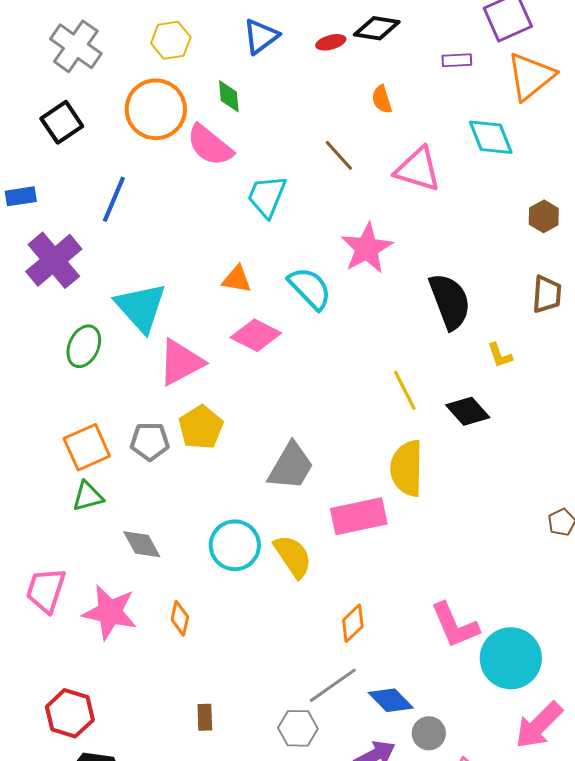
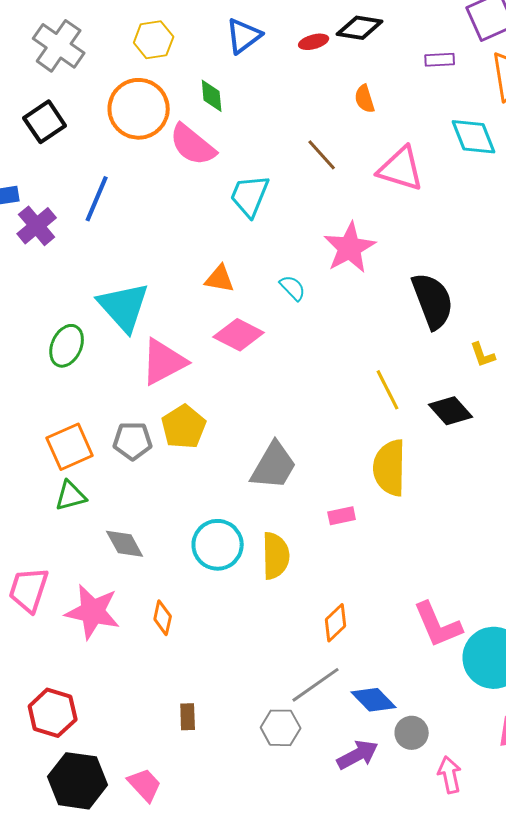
purple cross: (54, 260) -> (37, 226), moved, size x0.7
cyan semicircle: (310, 288) -> (293, 288), size x0.6
pink rectangle: (359, 516) -> (342, 516), size x0.5
yellow semicircle: (293, 556) -> (276, 556), turned 33

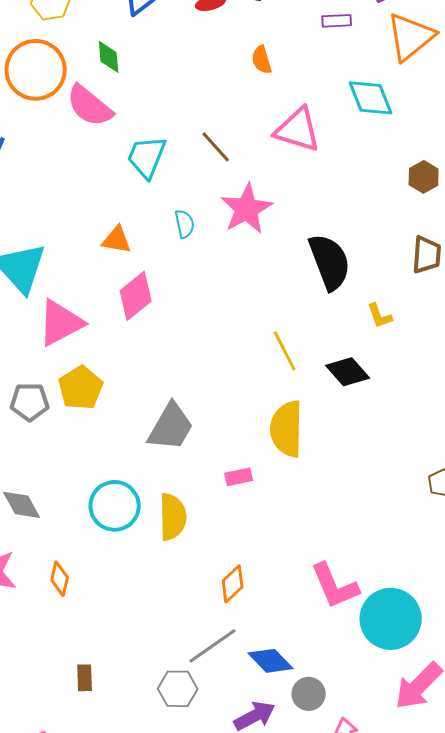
brown line: (322, 155) -> (216, 147), moved
cyan semicircle: (293, 288) -> (185, 224), moved, turned 32
pink diamond: (239, 335) -> (136, 296), turned -66

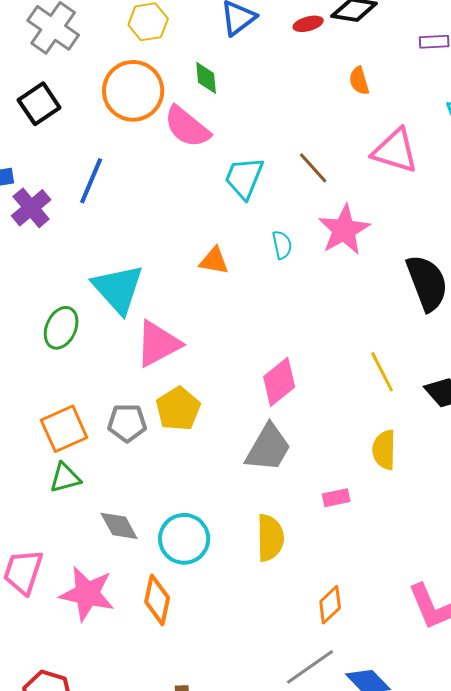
pink diamond: (136, 296) -> (279, 382), moved
yellow semicircle: (287, 429) -> (384, 450), size x0.7
cyan circle: (115, 506) -> (184, 539), moved
orange diamond: (60, 579) -> (157, 600), size x1.4

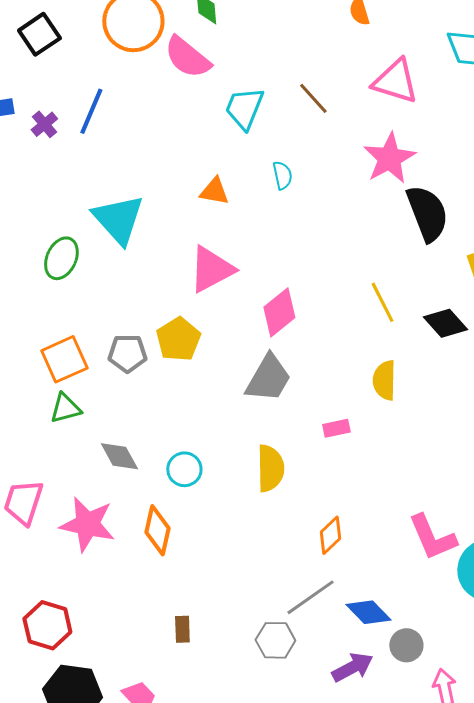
purple cross: (31, 208) -> (44, 124), moved, size x0.7
pink star: (344, 230) -> (389, 158), moved
pink triangle: (158, 344) -> (211, 269), moved
cyan circle: (184, 539) -> (184, 469), size x0.7

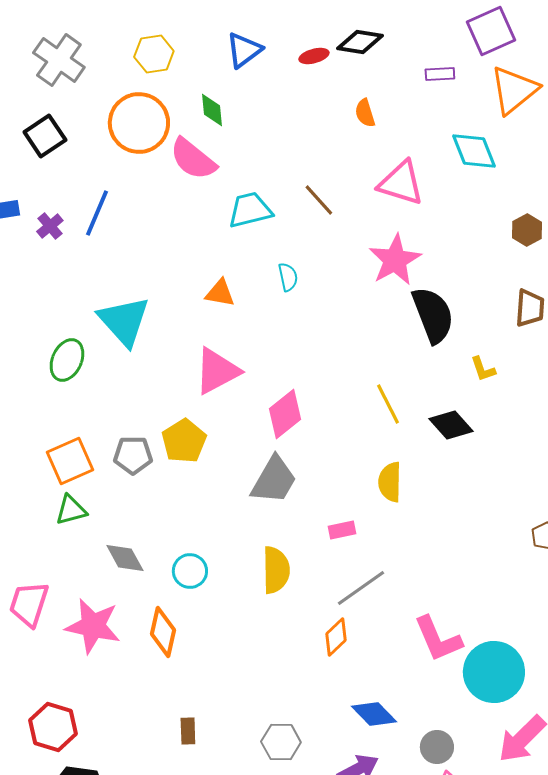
cyan trapezoid: (244, 108) -> (250, 210), turned 54
gray line: (310, 597) -> (361, 588), moved
gray circle: (406, 645) -> (437, 747), moved

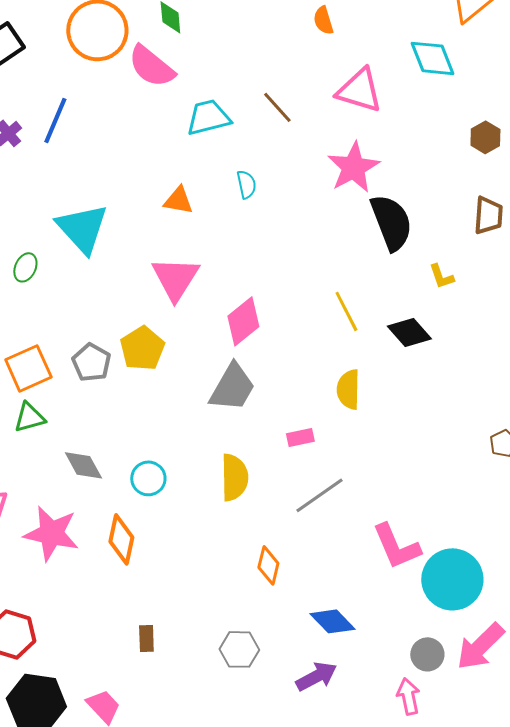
green ellipse: (67, 360) -> (25, 267), size x0.7
pink triangle: (217, 371) -> (175, 278), turned -30
gray pentagon: (133, 455) -> (91, 362), turned 30
orange diamond: (336, 637) -> (268, 565), moved, turned -33
gray circle: (437, 747) -> (427, 654), moved

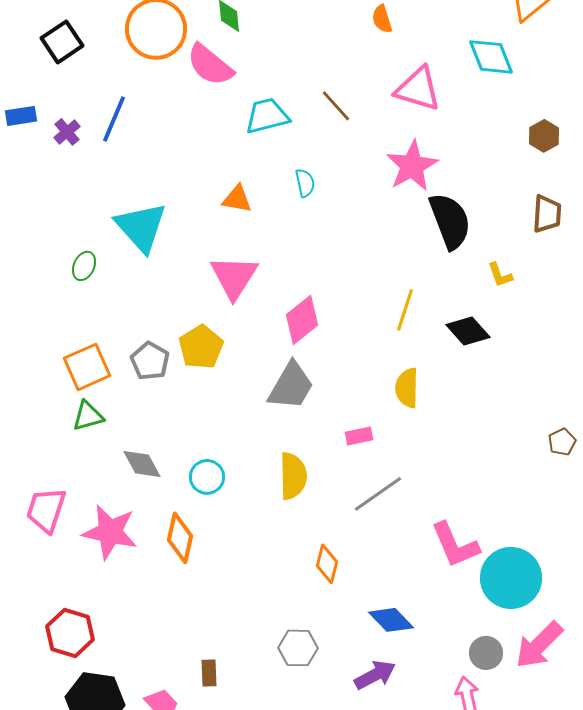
yellow line: (346, 311) -> (405, 310), turned 45
brown rectangle: (146, 638) -> (209, 673), moved

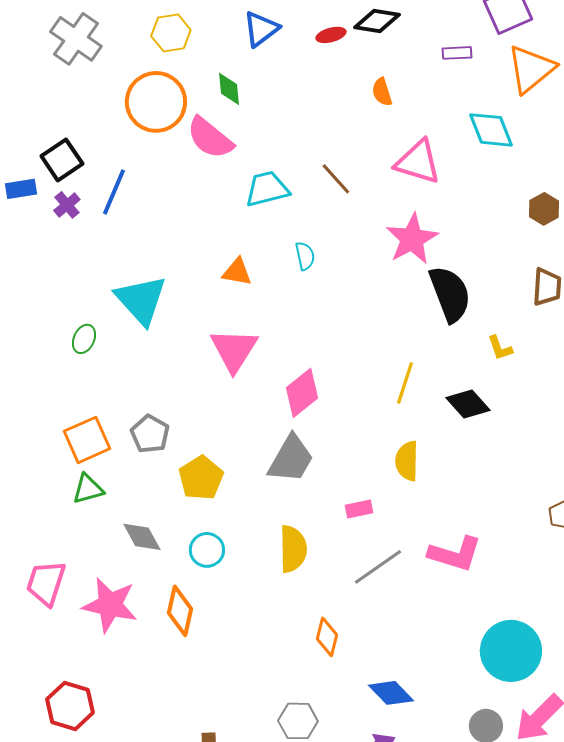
black square: (62, 42) -> (62, 160), moved
yellow pentagon: (201, 347) -> (201, 478), moved
pink L-shape: (455, 545) -> (455, 554), moved, turned -50

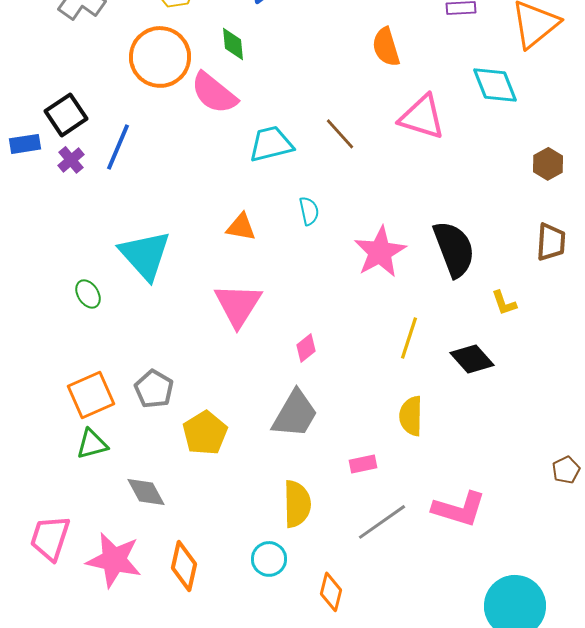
orange semicircle: (382, 92) -> (386, 47), size x1.4
pink star: (412, 239) -> (380, 252), moved
green ellipse: (84, 339) -> (88, 294), turned -56
pink diamond: (302, 393) -> (306, 348), size x0.6
cyan circle: (207, 550) -> (269, 559), moved

